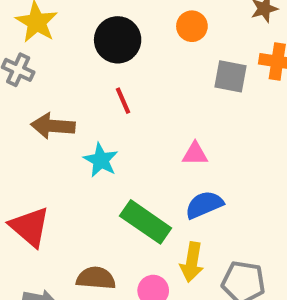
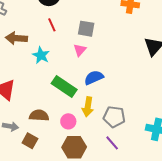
gray square: (231, 76) -> (86, 29), moved
pink triangle: (195, 154) -> (80, 50), moved, turned -48

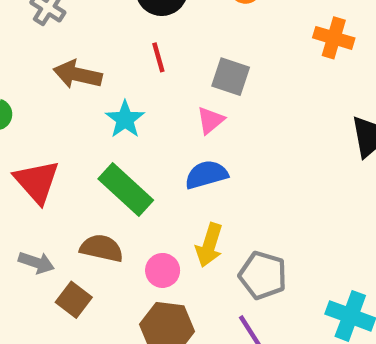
blue semicircle: (94, 77) -> (206, 175), moved
green rectangle: (64, 87) -> (126, 190), moved

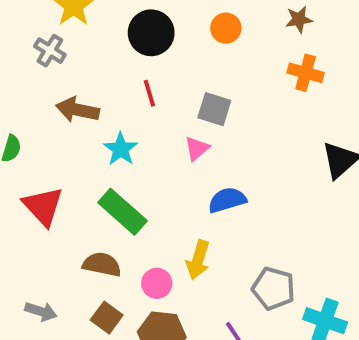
blue semicircle: (206, 175) -> (227, 200), moved
gray arrow: (36, 263) -> (41, 311), moved
gray pentagon: (263, 275) -> (273, 288), moved
brown square: (74, 300) -> (107, 318), moved

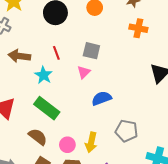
red line: (149, 93) -> (56, 53), moved
yellow arrow: (198, 260) -> (91, 142), moved
brown semicircle: (102, 264) -> (38, 137), turned 30
gray pentagon: (273, 288) -> (126, 131), moved

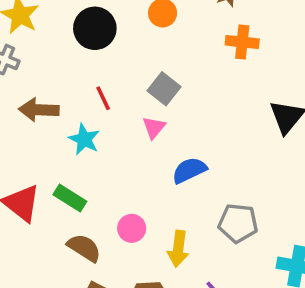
gray square: (91, 51) -> (164, 89), turned 30
green rectangle: (47, 108) -> (70, 198), moved, size x0.7
pink circle: (67, 145) -> (132, 228), moved

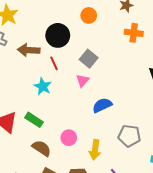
black circle: (95, 28) -> (58, 35), moved
brown arrow: (39, 110) -> (29, 50), moved

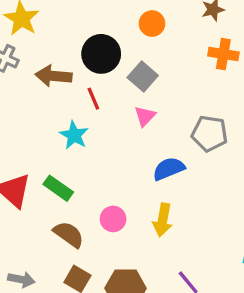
gray square: (89, 59) -> (143, 77), moved
pink triangle: (82, 80) -> (145, 116), moved
gray pentagon: (129, 136) -> (209, 134), moved
yellow arrow: (95, 150) -> (163, 220), moved

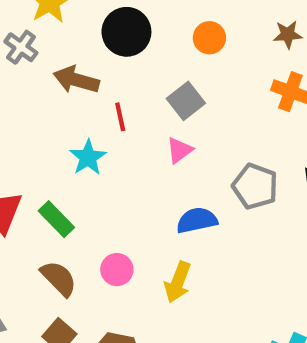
black circle: (101, 54) -> (126, 32), moved

